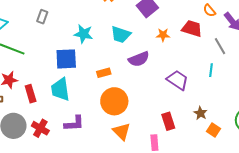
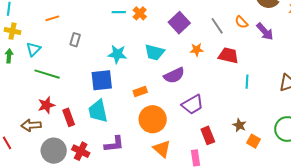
red trapezoid: (192, 28) -> (228, 55), moved
gray line: (220, 46) -> (217, 26), moved
purple trapezoid: (177, 80) -> (193, 105), moved, turned 120

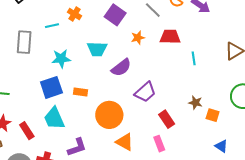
cyan line: (119, 12) -> (52, 26), moved
gray rectangle: (75, 40) -> (24, 42), moved, size x1.6
orange rectangle: (140, 91) -> (80, 92), moved, turned 40

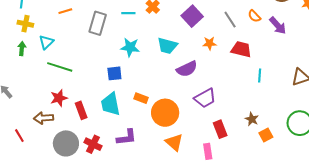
blue square: (51, 87) -> (114, 73), size x0.7
orange rectangle: (80, 92) -> (141, 98), moved
orange square: (213, 115) -> (266, 135), turned 32

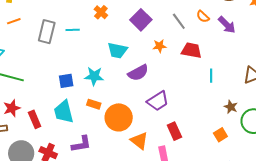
cyan line: (128, 13) -> (73, 30), moved
cyan star: (130, 47) -> (94, 76), moved
brown star: (252, 119) -> (231, 107), moved
orange triangle: (174, 142) -> (139, 141), moved

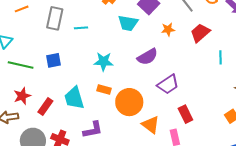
cyan line: (73, 30) -> (81, 28), moved
cyan trapezoid: (117, 50) -> (128, 23), moved
red trapezoid: (191, 50) -> (200, 33), turned -50
blue square: (66, 81) -> (54, 60), moved
red rectangle: (35, 119) -> (45, 107), turned 60

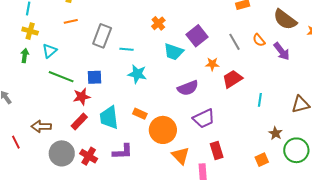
red trapezoid: (200, 33) -> (232, 79), moved
cyan star: (104, 62) -> (137, 74), moved
red star: (22, 96) -> (82, 97), moved

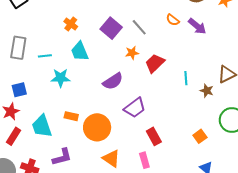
gray line: (234, 42) -> (139, 27), moved
cyan trapezoid: (174, 52) -> (80, 51), moved, turned 60
brown star: (275, 133) -> (207, 91), moved
orange triangle: (181, 156) -> (111, 159), moved

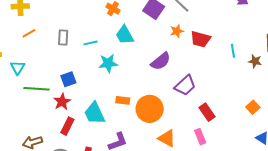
gray rectangle: (18, 48) -> (63, 38), size x0.7
red trapezoid: (155, 63) -> (200, 39), turned -115

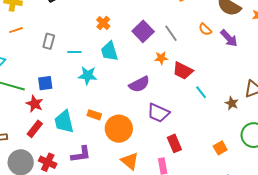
cyan line: (233, 51) -> (201, 92), moved, turned -40
purple trapezoid: (185, 85) -> (158, 113), turned 55
red star: (62, 102) -> (35, 104), turned -30

